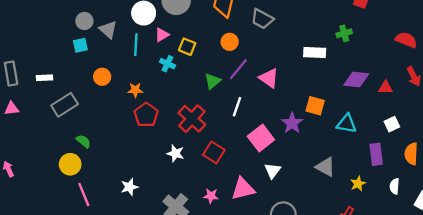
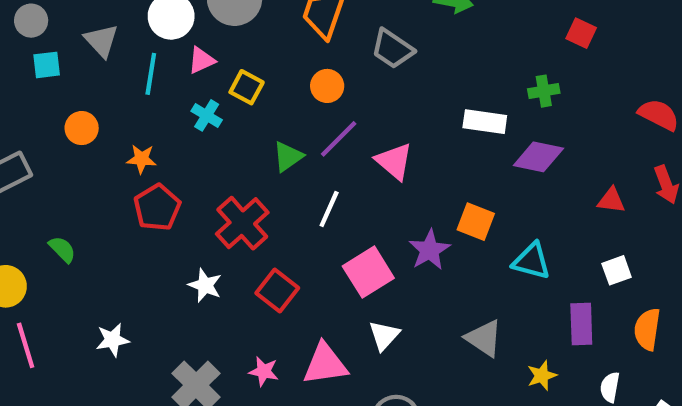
gray circle: (84, 21) -> (31, 21), moved
purple diamond: (356, 80) -> (538, 157), moved
green semicircle: (83, 141) -> (62, 249), moved

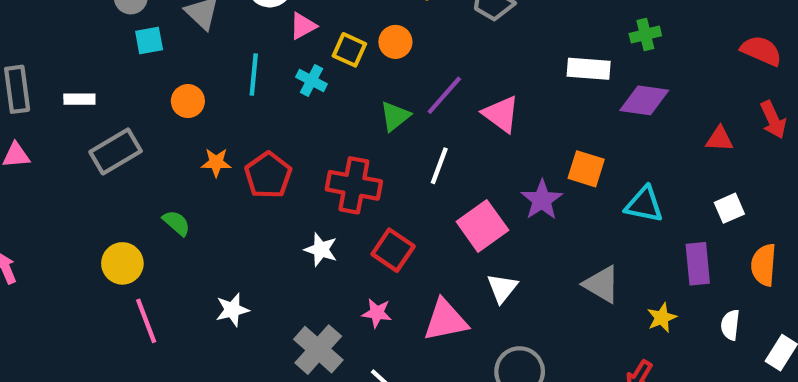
cyan line: (151, 74) -> (254, 75), moved
orange circle: (327, 86) -> (395, 42), moved
orange star: (141, 159) -> (216, 162), moved
red cross: (242, 223) -> (354, 185), turned -34
pink star: (264, 371) -> (377, 313), moved

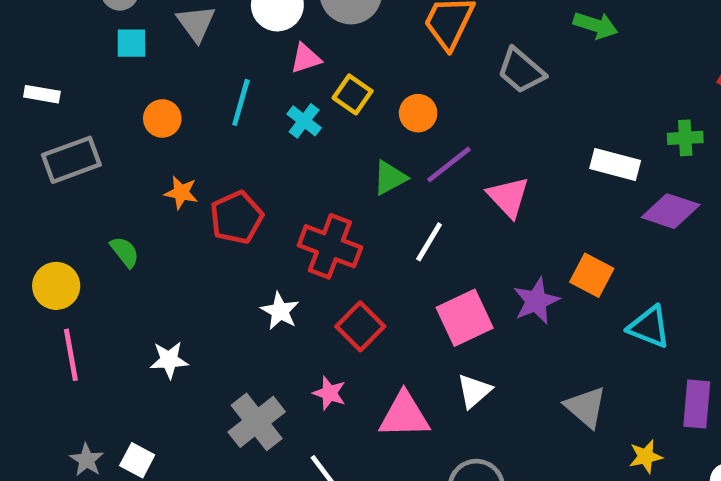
orange circle: (395, 42) -> (418, 113), moved

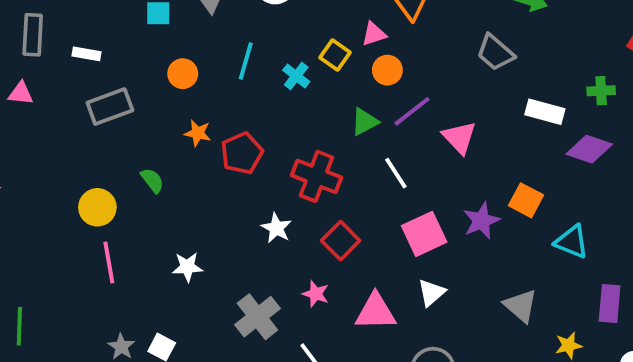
pink triangle: (306, 58) -> (374, 34), moved
gray trapezoid: (521, 71) -> (495, 53), moved
white line: (429, 242) -> (396, 173), turned -64

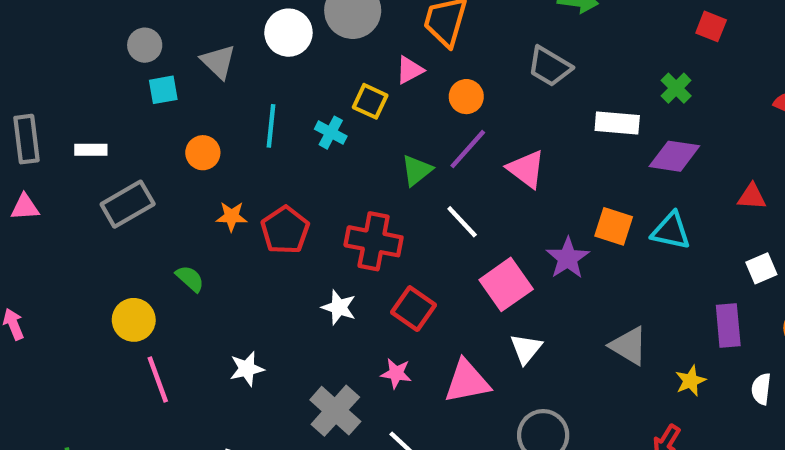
orange circle: (387, 70) -> (466, 97), moved
green cross: (601, 91) -> (676, 88), turned -32
cyan triangle: (572, 242) -> (671, 231), moved

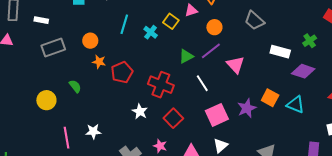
orange circle: (203, 153) -> (90, 41), moved
pink line: (158, 380) -> (66, 138), moved

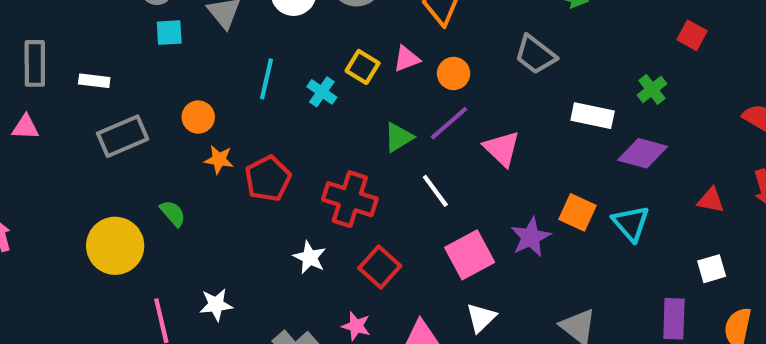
pink triangle: (191, 11) -> (407, 59), moved
yellow circle: (46, 100) -> (115, 246), size x1.4
cyan triangle: (295, 105) -> (631, 223), turned 30

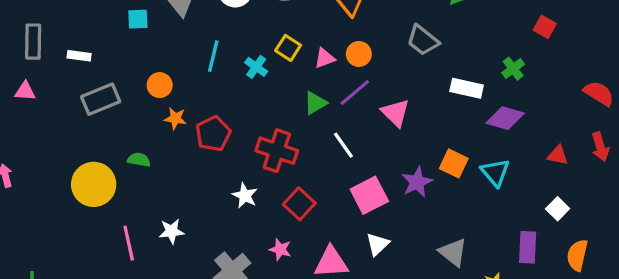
pink triangle: (407, 59) -> (325, 58), moved
green semicircle: (173, 213) -> (139, 160), turned -40
white square: (712, 269) -> (558, 209), turned -30

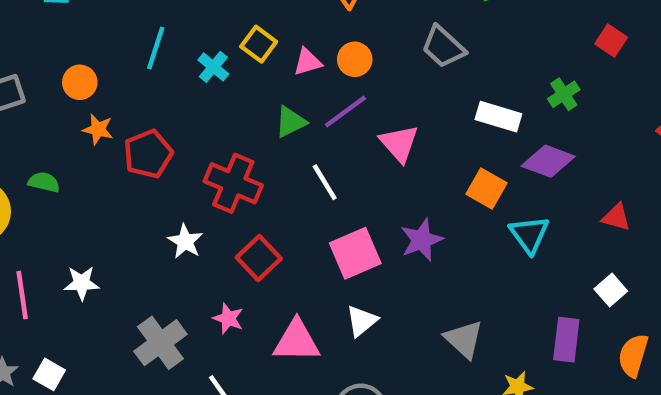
orange square: (454, 163) -> (486, 189), moved

